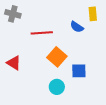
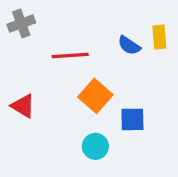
gray cross: (13, 14) -> (21, 24), turned -35
yellow rectangle: (93, 14) -> (159, 37), moved

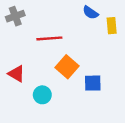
blue semicircle: (129, 45) -> (90, 13), moved
cyan circle: (95, 146) -> (42, 95), moved

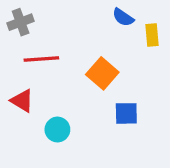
red line: (49, 38) -> (41, 59), moved
orange square: (67, 67) -> (102, 73), moved

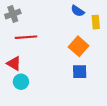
orange square: (102, 73) -> (79, 46), moved
cyan circle: (57, 130) -> (21, 82), moved

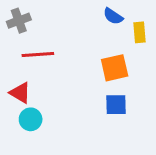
orange square: (79, 46) -> (115, 68), turned 36

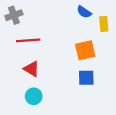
red triangle: (20, 93) -> (31, 69), moved
cyan circle: (31, 119) -> (34, 96), moved

